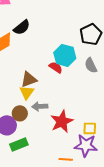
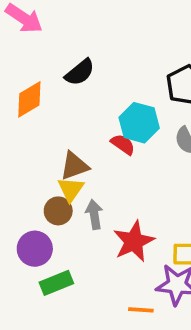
black semicircle: (22, 27) -> (80, 72), moved
gray arrow: (40, 106) -> (94, 214), turned 84
brown circle: (20, 113) -> (58, 211), moved

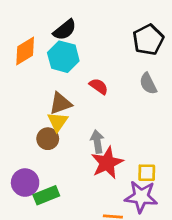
cyan hexagon: (139, 123) -> (63, 57), moved
gray arrow: (94, 214) -> (97, 142), moved
purple circle: (35, 249) -> (25, 183), moved

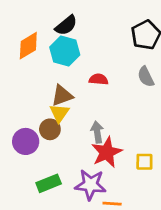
red semicircle: (99, 86) -> (99, 79), turned -30
purple circle: (25, 183) -> (26, 141), moved
purple star: (141, 197) -> (90, 185), moved

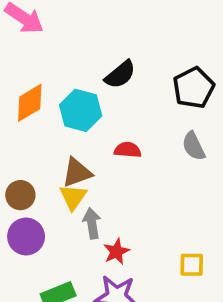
black semicircle: (66, 25) -> (120, 75), moved
brown circle: (50, 129) -> (20, 195), moved
gray arrow: (97, 132) -> (92, 223), moved
red star: (107, 152) -> (116, 252), moved, size x0.6

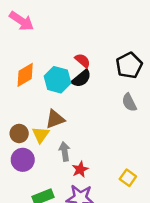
black semicircle: (120, 75) -> (81, 78), moved
red semicircle: (128, 150) -> (83, 61), moved, turned 35
yellow triangle: (73, 197) -> (41, 135), moved
yellow square: (192, 265) -> (128, 178), turned 35

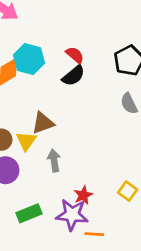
cyan hexagon: (57, 80) -> (29, 59), moved
red star: (80, 169) -> (83, 195), moved

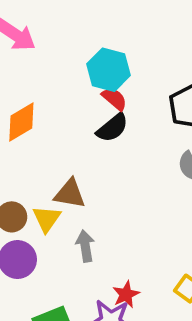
cyan hexagon: (29, 59) -> (109, 70), moved
brown triangle: (43, 123) -> (70, 194), turned 30

